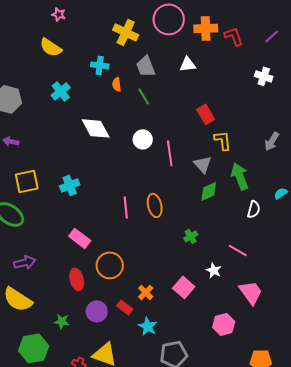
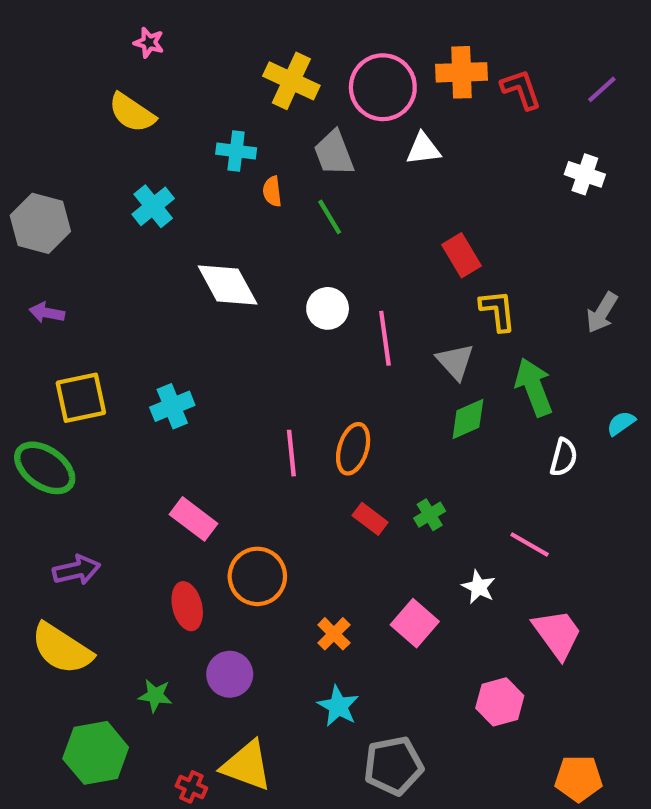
pink circle: (169, 19) -> (383, 87), moved
orange ellipse: (155, 205) -> (353, 449), turned 30
red rectangle: (125, 307) -> (370, 519), moved

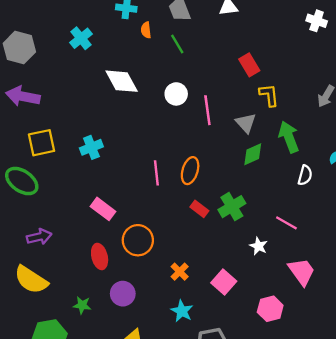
purple arrow: (47, 313) -> (23, 96), size x1.8
green cross: (430, 515) -> (232, 207), size x1.6
pink square: (415, 623) -> (224, 282), moved

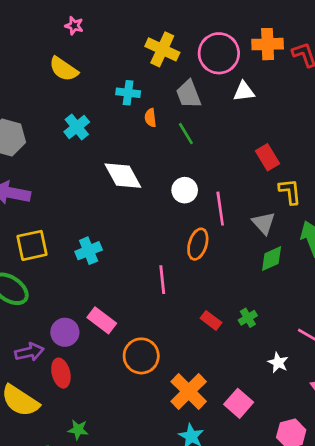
orange ellipse: (190, 171) -> (198, 244), moved
green cross: (232, 207) -> (248, 318), size x0.6
red ellipse: (100, 256) -> (61, 373), moved
orange cross: (180, 272) -> (189, 391), size x1.8
purple circle: (123, 294) -> (65, 332), moved

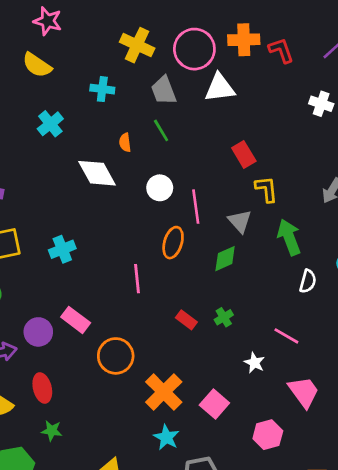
pink star: (74, 26) -> (48, 21), size x1.5
white triangle: (244, 91) -> (220, 88), size x1.4
orange semicircle: (150, 118) -> (125, 142), moved
green diamond: (272, 259) -> (225, 259), moved
red ellipse: (61, 373) -> (42, 388), moved

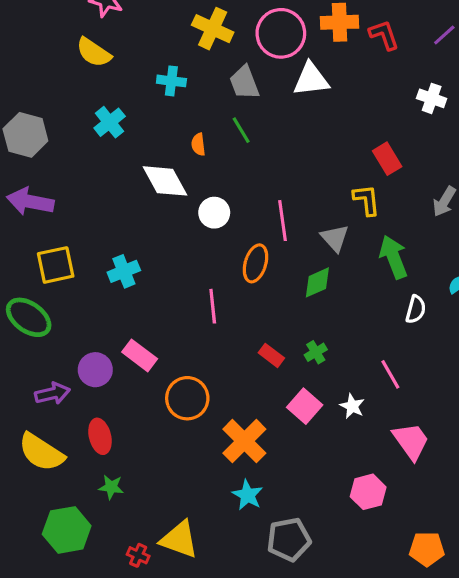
red rectangle: (244, 154) -> (387, 159), moved
white circle: (160, 188) -> (214, 213), moved
pink line: (286, 336) -> (390, 374), turned 30
pink square: (214, 404) -> (305, 406), moved

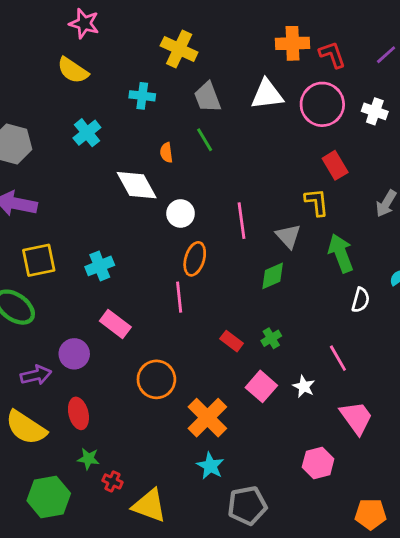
pink circle: (281, 33) -> (322, 104), moved
orange ellipse: (255, 263) -> (195, 259), moved
pink rectangle: (140, 355) -> (115, 324), moved
red cross: (138, 555) -> (112, 481), moved

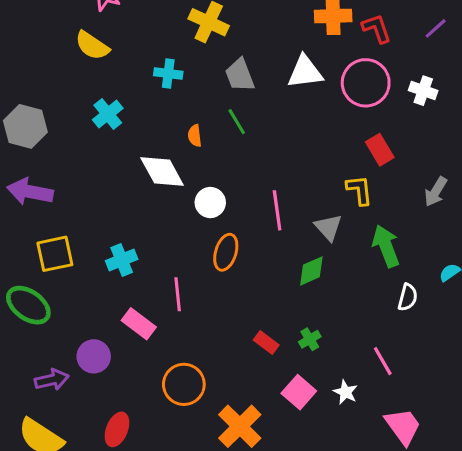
pink line: (179, 297) -> (178, 294), moved
red ellipse: (78, 413) -> (117, 429), moved, turned 36

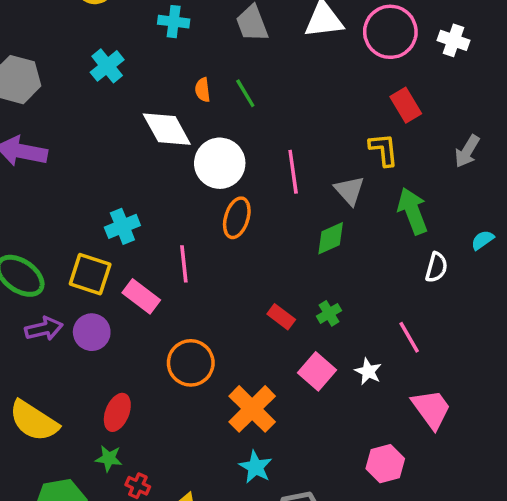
green line: (237, 122) -> (245, 93), moved
white circle: (210, 203) -> (220, 163), size x1.5
yellow square: (55, 254) -> (90, 274), moved, turned 30
purple arrow: (52, 380) -> (44, 329), moved

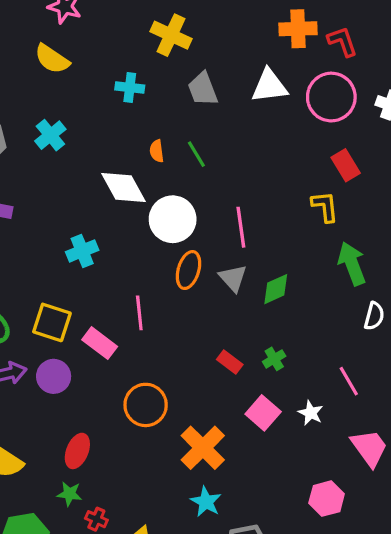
cyan cross: (107, 66) -> (50, 135), moved
gray triangle: (349, 191) -> (233, 278), moved
cyan cross: (122, 226) -> (82, 251), moved

